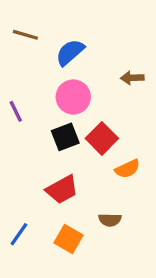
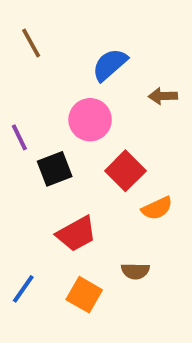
brown line: (25, 35) -> (31, 43), turned 45
blue semicircle: (70, 52) -> (110, 65), moved
black square: (65, 137) -> (55, 169), moved

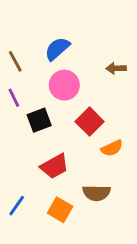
brown line: (31, 43) -> (15, 61), moved
blue semicircle: (110, 65) -> (57, 49), moved
brown semicircle: (135, 271) -> (97, 193), size x1.4

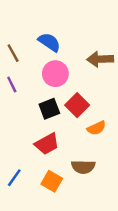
blue semicircle: (57, 49) -> (49, 42), turned 75
brown arrow: (116, 68) -> (100, 59), size x1.5
black square: (39, 120) -> (49, 109), moved

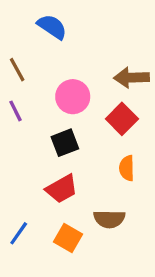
blue semicircle: (49, 42) -> (52, 27), moved
red square: (77, 105) -> (122, 119), moved
orange semicircle: (96, 128) -> (127, 168), turned 114

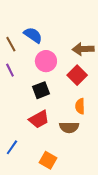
blue semicircle: (52, 27) -> (33, 35), moved
brown semicircle: (109, 219) -> (69, 127), moved
orange square: (68, 238) -> (48, 160), moved

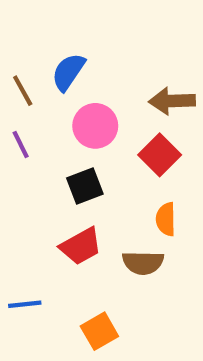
blue semicircle: (33, 35) -> (68, 72), turned -90
blue line: (12, 147) -> (25, 304), turned 49
orange square: (48, 160) -> (99, 331), turned 30

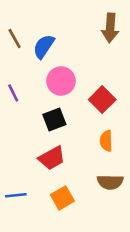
brown line: (23, 91) -> (15, 38), moved
brown arrow: (172, 101) -> (110, 28), moved, turned -84
brown semicircle: (143, 263) -> (110, 182), moved
orange square: (99, 331) -> (62, 198), moved

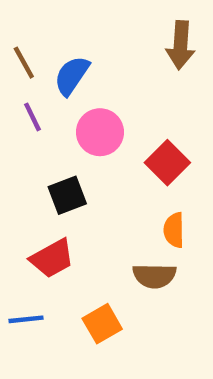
purple line: (13, 93) -> (33, 117), moved
black square: (54, 120) -> (67, 195), moved
red trapezoid: (52, 158) -> (52, 258), moved
brown semicircle: (110, 182) -> (154, 276), moved

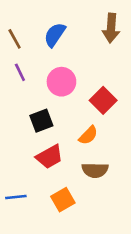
blue semicircle: (72, 76) -> (55, 35), moved
orange semicircle: (174, 230) -> (88, 135), moved, turned -135
red trapezoid: (52, 258) -> (49, 157), moved

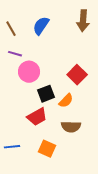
purple line: (20, 72) -> (15, 54), turned -48
pink circle: (61, 82) -> (29, 72), moved
black square: (41, 121) -> (46, 94), moved
orange square: (63, 200) -> (47, 149), turned -36

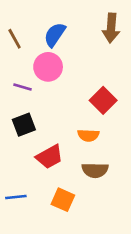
purple line: (15, 54) -> (23, 87), moved
pink circle: (29, 72) -> (48, 67), moved
black square: (46, 94) -> (24, 125), moved
orange semicircle: (66, 101) -> (88, 135), turned 49

